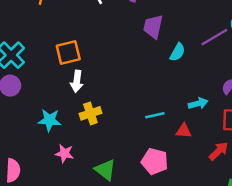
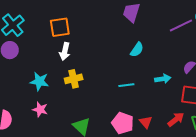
cyan semicircle: (177, 52) -> (137, 50), moved
red triangle: (184, 131) -> (146, 122), moved, turned 40
pink star: (64, 153) -> (40, 109), moved

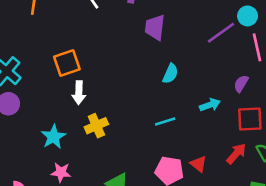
cyan star: (39, 81) -> (53, 137), turned -30

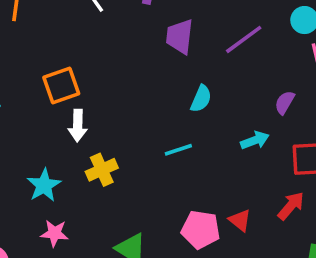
purple line: (221, 33) -> (244, 39), moved
purple semicircle: (241, 84) -> (285, 102), moved
cyan line: (165, 121) -> (178, 150), moved

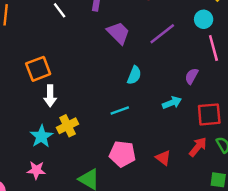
purple trapezoid: (180, 36) -> (118, 33), turned 130
cyan star: (44, 185) -> (41, 136), moved
pink pentagon: (201, 230) -> (122, 154), moved

